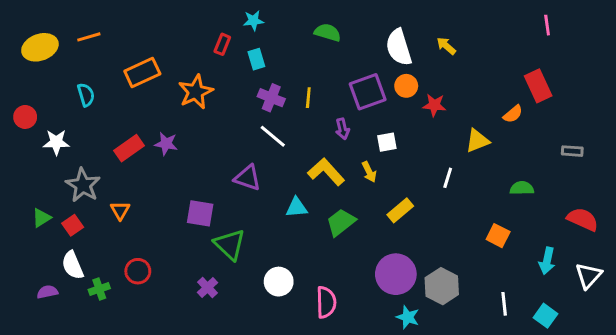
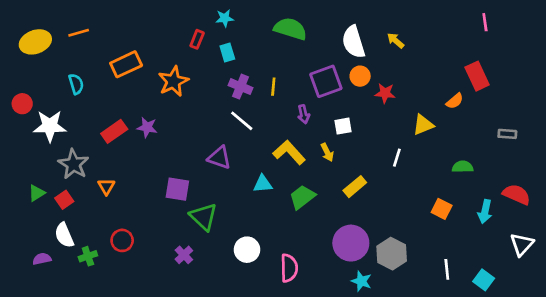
green semicircle: (328, 32) -> (290, 29), size x1.4
white star: (56, 142) -> (50, 126), size x1.4
cyan arrow: (547, 261) -> (485, 212), moved

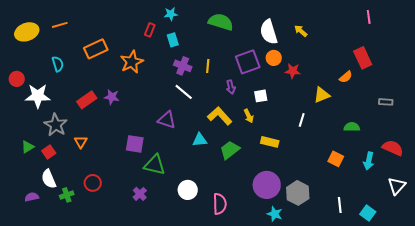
yellow rectangle: (355, 187) -> (270, 142), turned 54
green triangle: (204, 217) -> (155, 165), turned -30

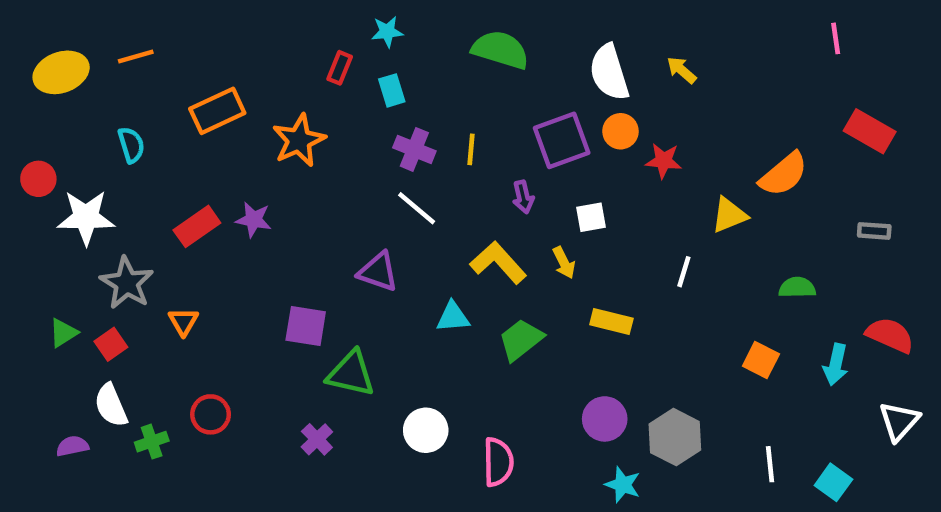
red rectangle: (363, 58) -> (870, 131), moved, turned -35
orange semicircle: (346, 77) -> (784, 174), size x1.6
purple circle: (267, 185) -> (605, 419), size x0.7

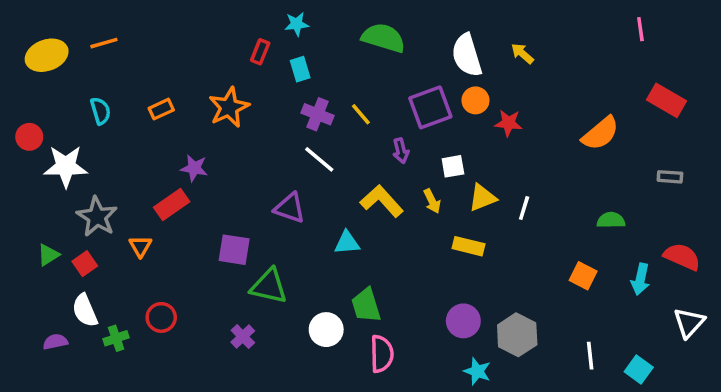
orange rectangle: (217, 111) -> (161, 109), moved, size x0.6
yellow line: (471, 149) -> (361, 114), turned -45
yellow triangle: (729, 215) -> (482, 198), moved
red rectangle: (197, 226) -> (172, 205), moved
green trapezoid: (521, 340) -> (366, 305), moved, turned -69

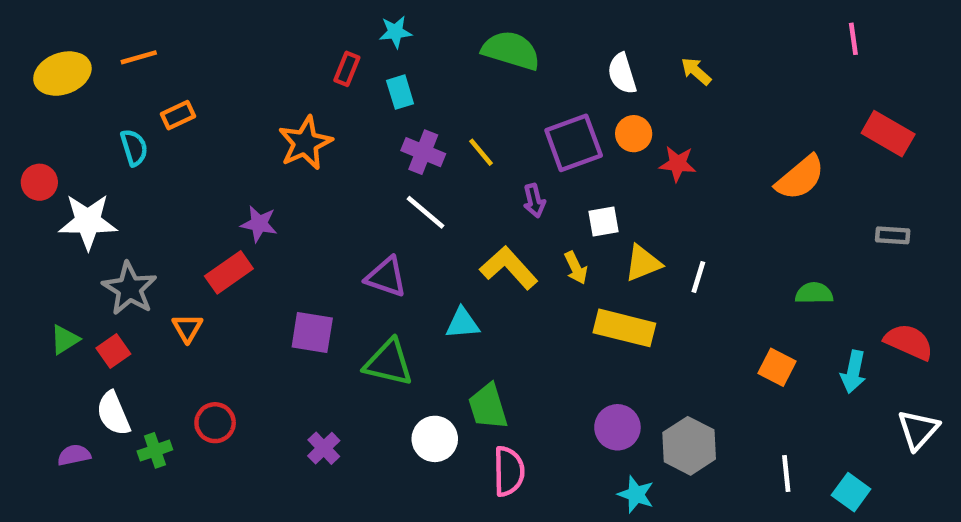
white semicircle: (467, 55) -> (622, 74), size x0.7
orange rectangle: (161, 109) -> (178, 115), moved
yellow rectangle: (469, 246) -> (624, 328), size x1.4
green triangle: (269, 286) -> (389, 363), moved

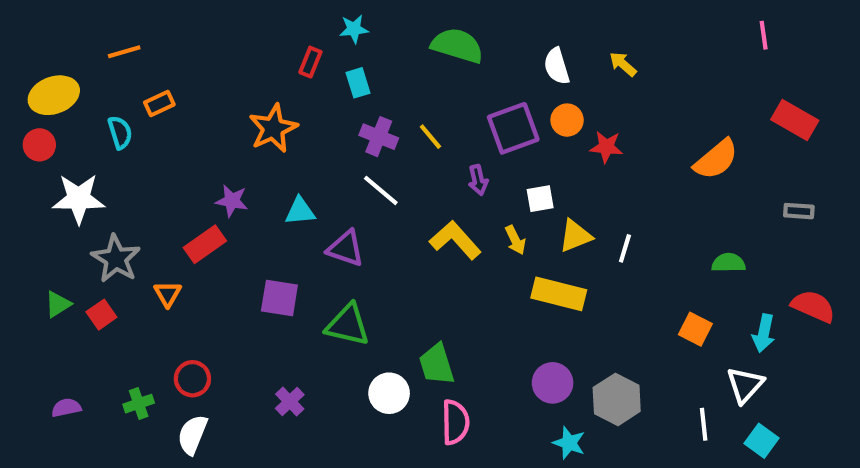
yellow ellipse: (62, 74) -> (54, 95), moved
red circle: (39, 182) -> (39, 145), moved
cyan triangle: (463, 323) -> (300, 211), moved
white semicircle: (113, 413) -> (192, 435), moved, turned 45
white triangle: (918, 430) -> (745, 385), moved

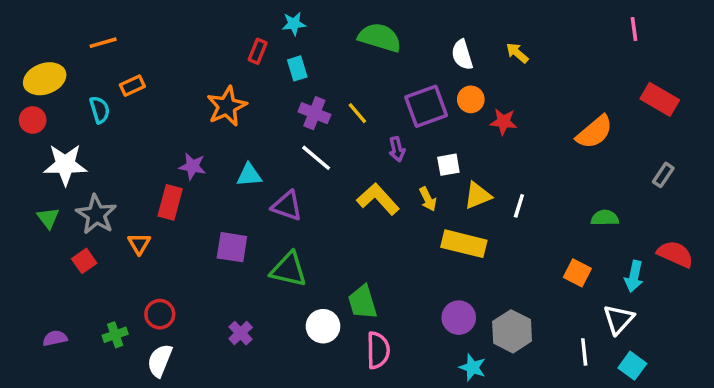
gray rectangle: (799, 211) -> (663, 175), turned -60
red rectangle: (205, 244) -> (170, 202), turned -40
green triangle: (58, 304) -> (48, 218), moved, turned -35

